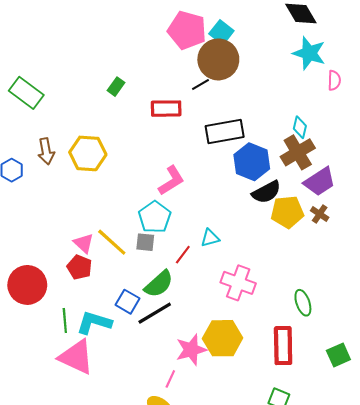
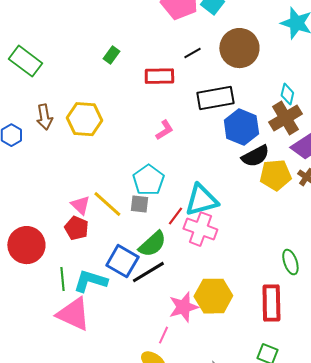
brown circle: (218, 59) -> (239, 48), moved
pink L-shape: (171, 181) -> (164, 130), moved, size x0.7
cyan triangle: (210, 238) -> (201, 200), size x1.8
pink cross: (238, 283) -> (200, 229), moved
blue square: (128, 302) -> (122, 261), size x1.4

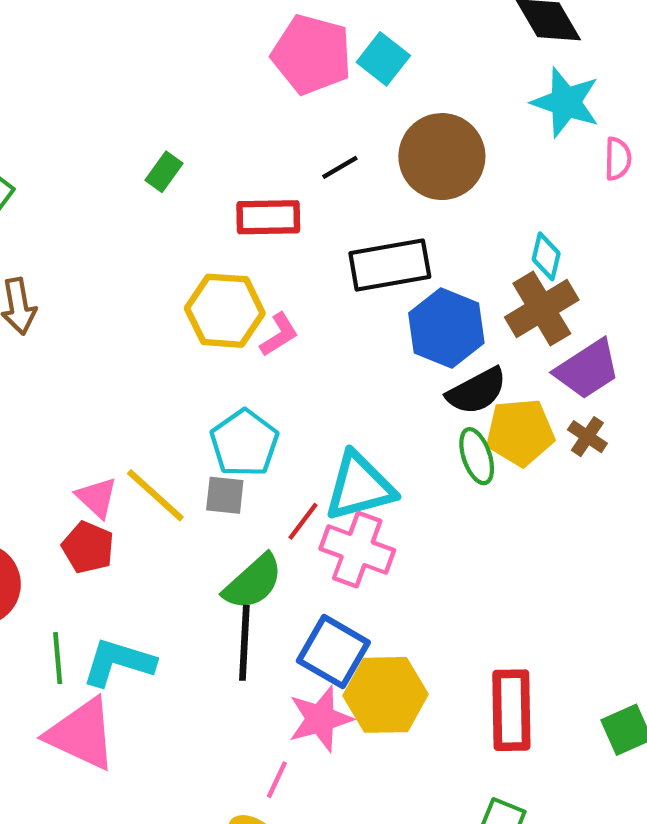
yellow hexagon: (84, 119) -> (225, 311), moved
blue square: (122, 261) -> (333, 652), moved
green ellipse: (290, 262) -> (477, 456), moved
black line: (148, 272) -> (244, 643), turned -56

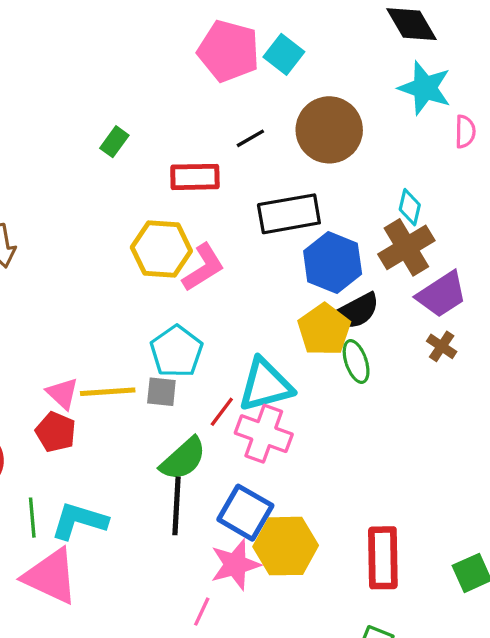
pink L-shape: (279, 335) -> (203, 268), size x1.4
yellow pentagon: (520, 432) -> (324, 330), moved, turned -30
yellow line: (155, 495) -> (108, 392), turned -46

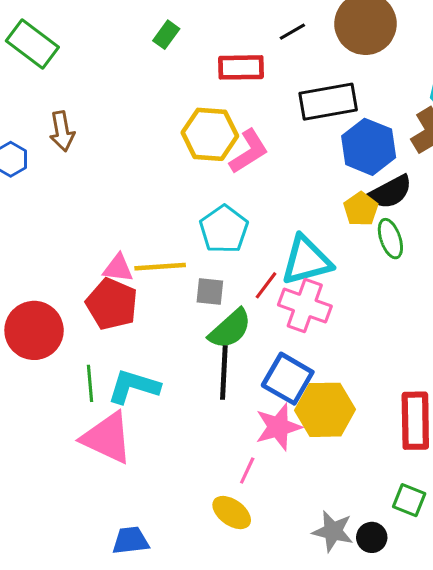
yellow pentagon: (324, 330) -> (361, 209), size x0.7
gray square: (161, 392) -> (210, 292), moved
pink triangle: (62, 393) -> (118, 268), turned -36
red pentagon: (56, 432) -> (112, 304), size x1.4

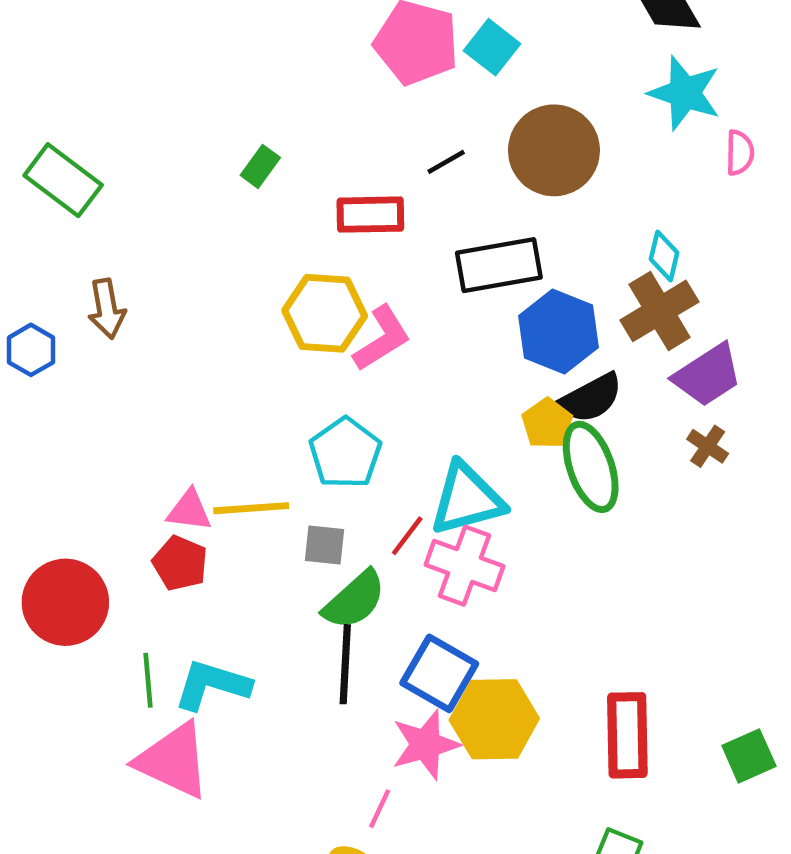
green ellipse: (390, 239) -> (591, 467), size x1.5
red pentagon: (112, 304) -> (180, 563), size x0.7

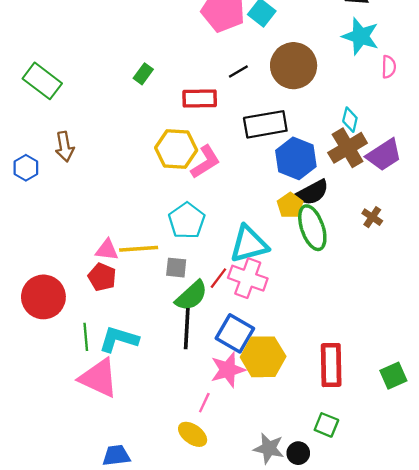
purple trapezoid: (708, 375) -> (384, 155), moved
red line: (407, 536) -> (218, 278), moved

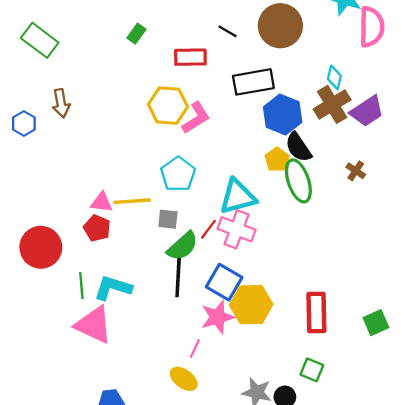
pink semicircle: (389, 67) -> (371, 27), size x1.8
black line: (238, 72) -> (228, 31), turned 60
black semicircle: (312, 192) -> (298, 147), turned 84

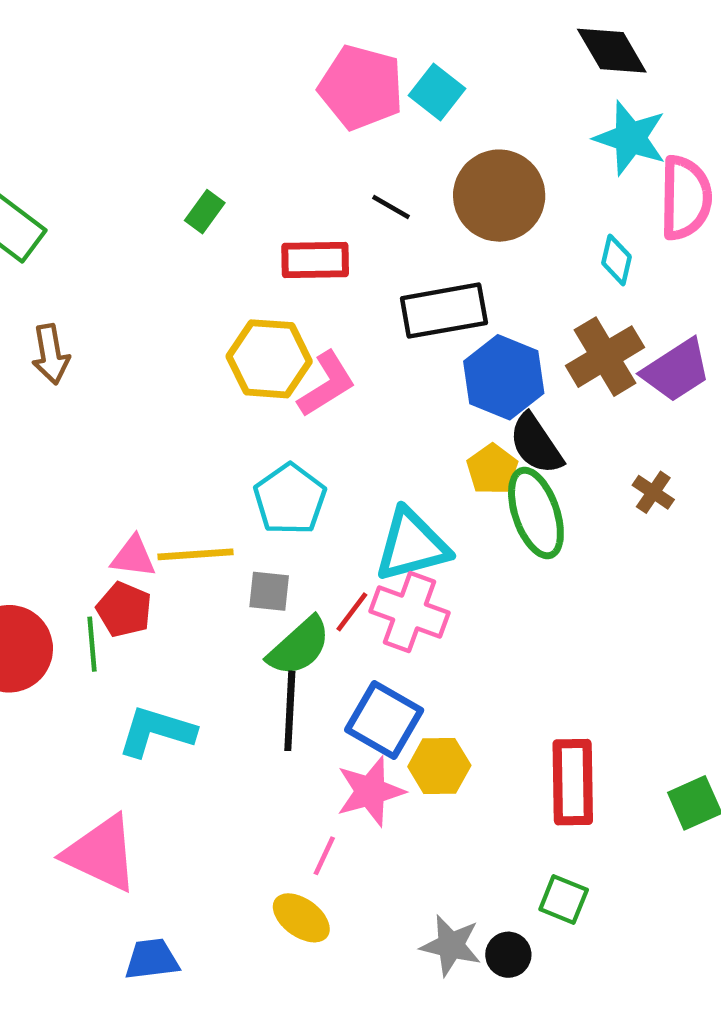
cyan diamond: (334, 77) -> (616, 260), moved
green line: (81, 286) -> (92, 644), moved
yellow hexagon: (251, 305) -> (439, 766), size x0.7
pink triangle: (94, 325) -> (101, 853), moved

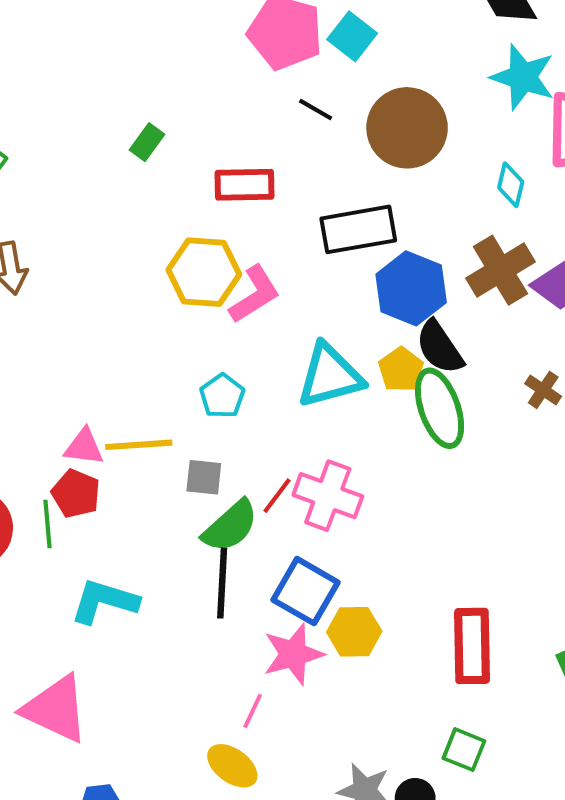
black line: (391, 207) -> (316, 110), moved
cyan pentagon: (290, 499) -> (222, 396), size x0.7
cyan triangle: (412, 545) -> (330, 376), moved

